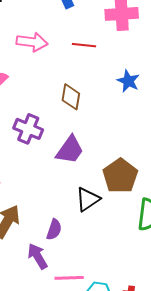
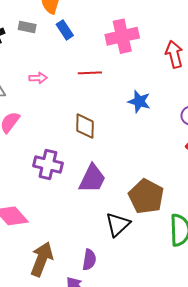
pink arrow: (32, 42) -> (38, 78), size x0.6

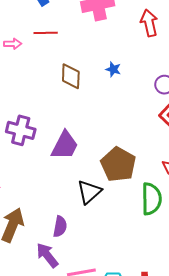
red line: (90, 73) -> (46, 33), moved
blue star: (139, 101) -> (113, 69), size x0.7
brown diamond: (85, 126) -> (71, 76), moved

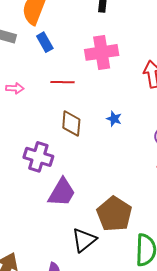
red line: (46, 33) -> (63, 82), moved
purple cross: (21, 130) -> (38, 157), moved

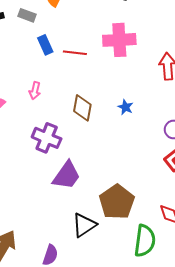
blue rectangle: (45, 42) -> (45, 45), moved
red line: (63, 82) -> (75, 53), moved
pink arrow: (15, 88) -> (35, 91), moved, turned 96

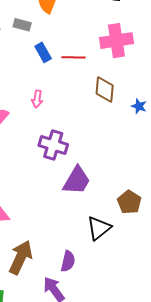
blue star: (125, 107) -> (139, 106), moved
brown diamond: (82, 108) -> (105, 89), moved
brown pentagon: (117, 202) -> (129, 202), size x0.7

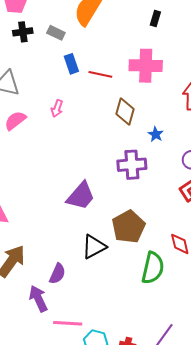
purple cross: (53, 145) -> (132, 165), moved, turned -32
brown pentagon: (129, 202) -> (128, 227), size x1.4

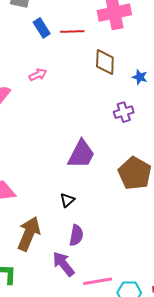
pink arrow: (57, 108) -> (38, 75), turned -120
purple cross: (132, 165) -> (124, 112), size x0.7
black triangle: (94, 247) -> (67, 200), moved, size x0.6

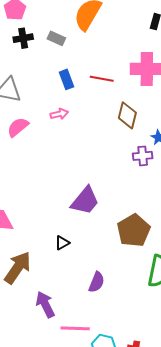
blue rectangle: (42, 28) -> (66, 79), moved
purple cross: (124, 112) -> (143, 156), moved
purple semicircle: (76, 235) -> (97, 282), moved

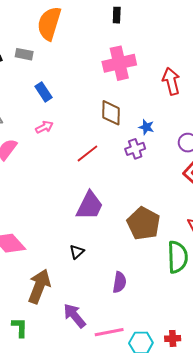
red line: (102, 79) -> (87, 153), moved, turned -35

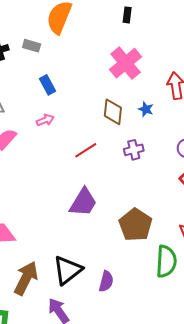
pink cross: (119, 63) -> (126, 63), turned -32
blue star: (146, 127) -> (146, 109), moved
black triangle: (77, 252) -> (68, 270), moved, size x2.0

